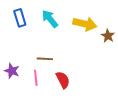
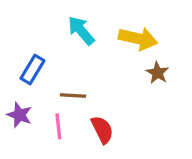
blue rectangle: (20, 18) -> (32, 69), moved, turned 48
brown star: (108, 36) -> (157, 73), moved

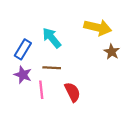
cyan arrow: (81, 31) -> (52, 38), moved
purple star: (19, 115) -> (23, 75), moved

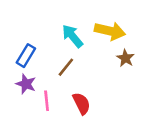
cyan arrow: (52, 38) -> (72, 36), moved
brown line: (52, 68) -> (66, 67), moved, turned -54

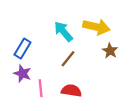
brown line: (66, 67) -> (68, 59), moved
red semicircle: (81, 103) -> (71, 91), turned -54

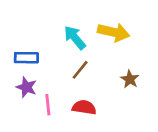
blue rectangle: (22, 48) -> (26, 58), turned 60
brown star: (110, 51) -> (130, 79), moved

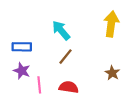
yellow arrow: (114, 32) -> (111, 24), moved, turned -95
brown star: (130, 79) -> (112, 73), moved

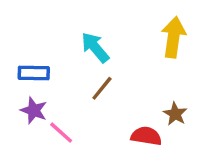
pink line: (39, 85) -> (61, 133), turned -42
red semicircle: (69, 87) -> (146, 136), moved

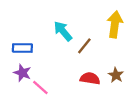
brown line: (102, 88) -> (84, 46), moved
red semicircle: (146, 136) -> (90, 78), moved

